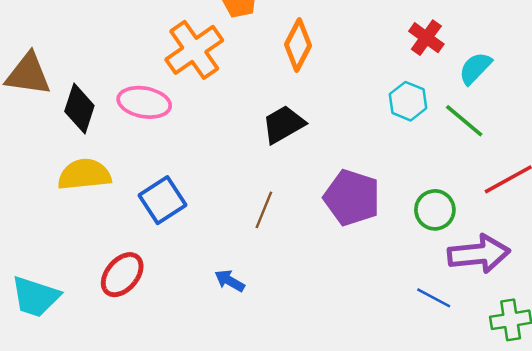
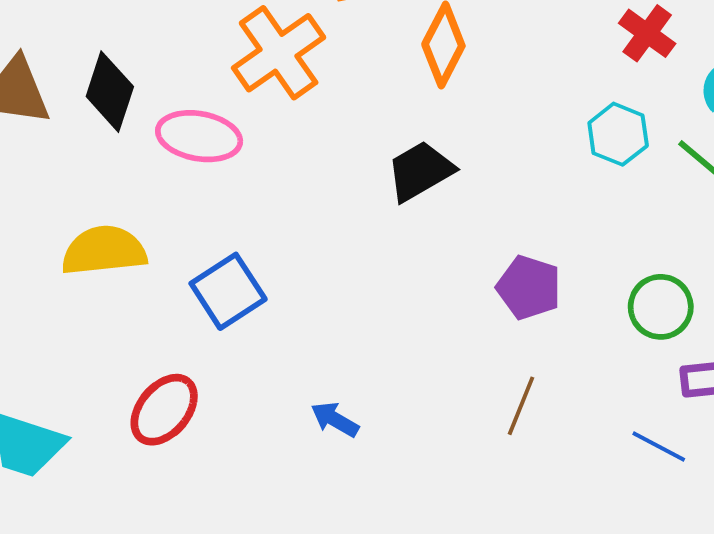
black diamond: (79, 108) -> (110, 92), moved
purple pentagon: (352, 198) -> (529, 287), size x0.7
brown line: (264, 210) -> (521, 406), moved

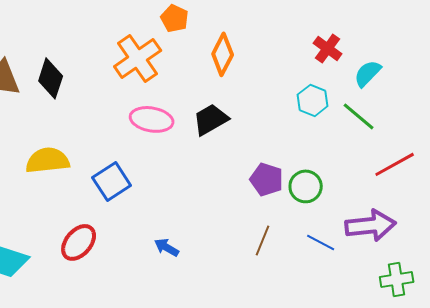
pink ellipse: (199, 136) -> (152, 119), moved
green circle: (661, 307) -> (306, 186), moved
blue line: (659, 447) -> (321, 242), moved

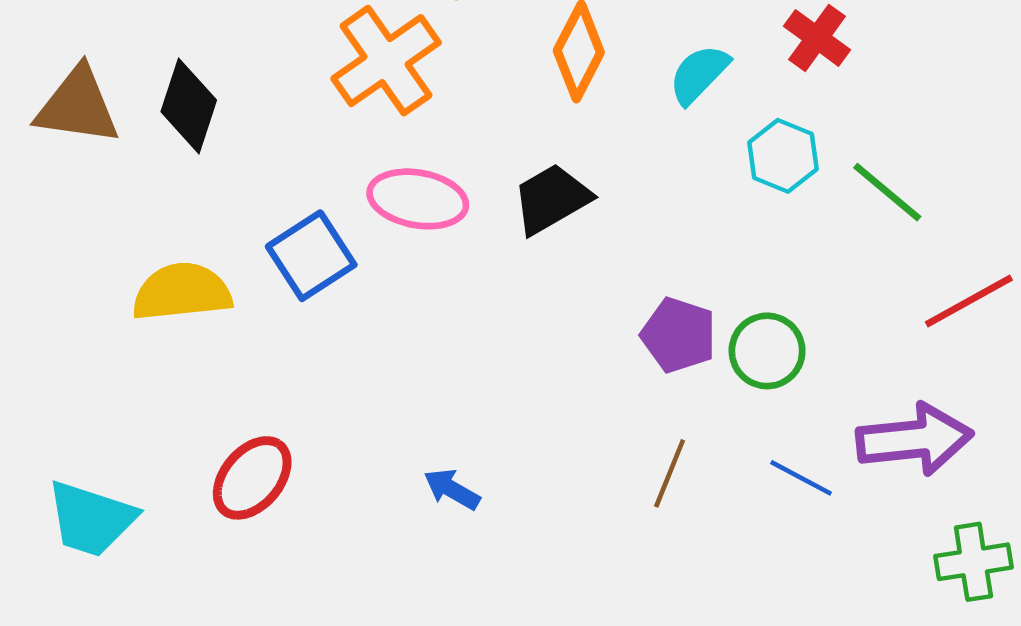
cyan semicircle: (368, 73) -> (699, 74), moved
blue square: (112, 181) -> (311, 256), moved

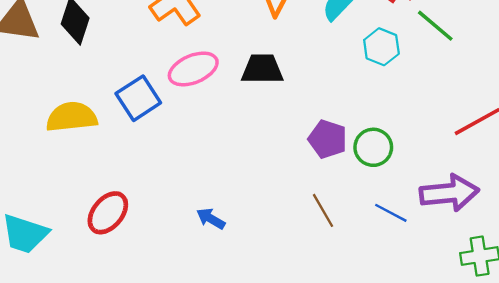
green line: (887, 192) -> (435, 26), moved
pink ellipse: (418, 199) -> (193, 69), turned -33
black trapezoid: (552, 199) -> (262, 69), turned 30
brown line: (670, 473) -> (323, 210), turned -52

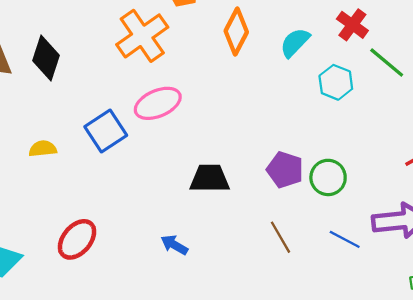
black trapezoid: (262, 69) -> (210, 179), moved
yellow semicircle: (72, 117) -> (43, 149), size x0.6

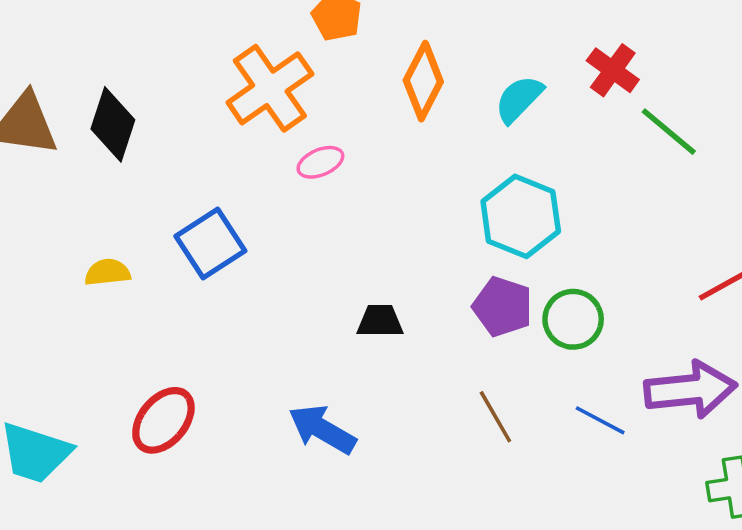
cyan hexagon: (336, 82) -> (521, 216), moved, size x1.4
pink ellipse: (158, 103) -> (320, 162), moved, size x0.6
black trapezoid: (210, 179) -> (380, 321), size x0.7
blue arrow: (174, 245) -> (322, 429), size x1.5

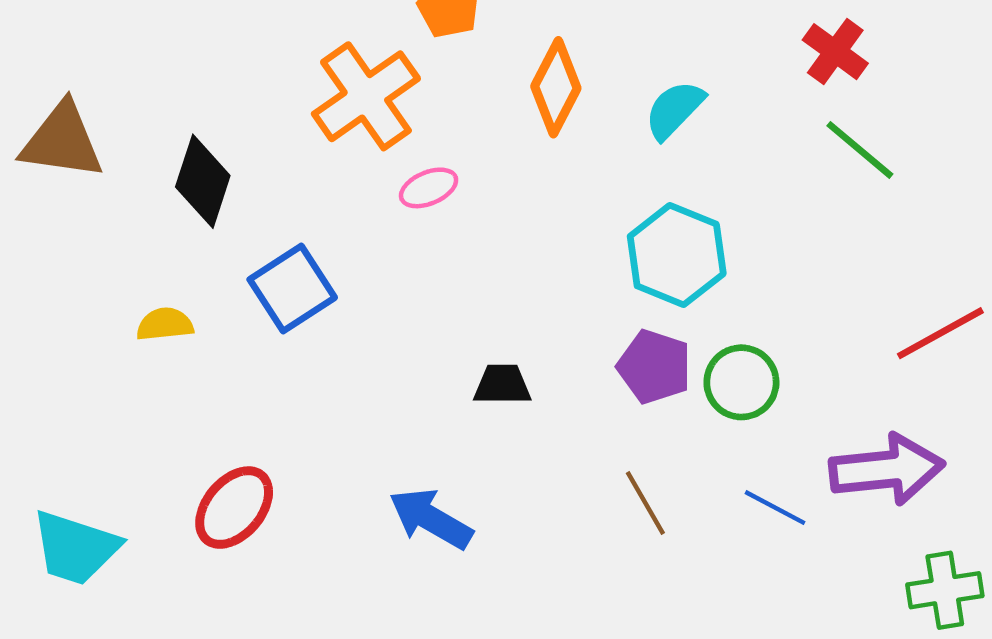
red cross: (613, 70) -> (835, 52), moved
black diamond: (113, 124) -> (203, 181), moved

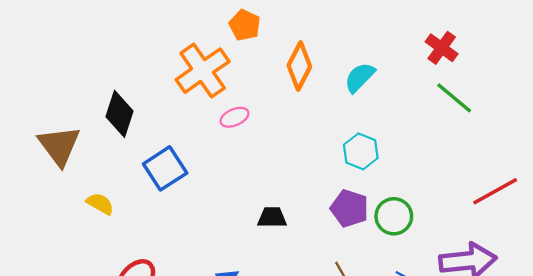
brown triangle: (62, 141) -> (59, 146), moved, turned 45
cyan hexagon: (677, 255) -> (361, 151), size x0.7
yellow semicircle: (165, 324) -> (100, 204), moved, turned 36

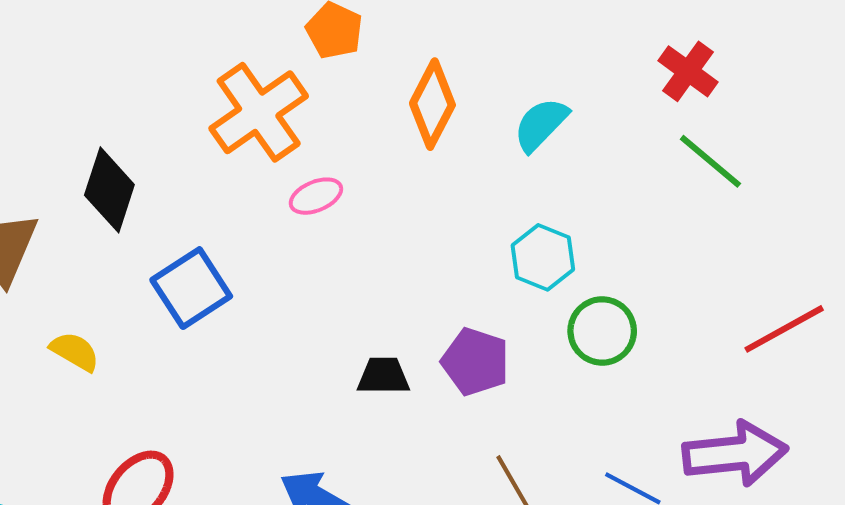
purple pentagon: (349, 208) -> (475, 362), moved
green circle: (394, 216) -> (602, 331), moved

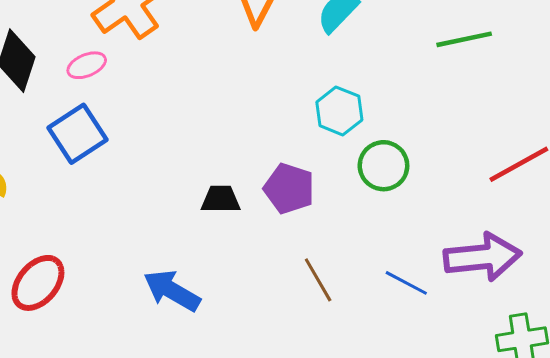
green line: (710, 161) -> (464, 39), turned -52
pink ellipse: (316, 196) -> (87, 65), moved

